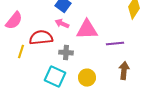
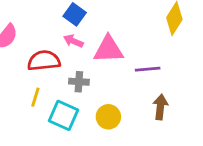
yellow line: (21, 52) -> (35, 97), moved

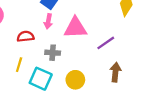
pink arrow: (73, 41) -> (48, 21), turned -104
red semicircle: (44, 61) -> (26, 36), size x0.7
purple line: (148, 69) -> (106, 43), turned -30

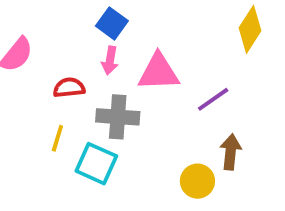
gray cross: (53, 53) -> (118, 117), size x1.5
yellow circle: (75, 80) -> (197, 181), moved

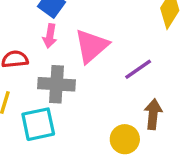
pink triangle: (159, 72) -> (91, 46), turned -39
cyan square: (96, 164) -> (38, 124), turned -36

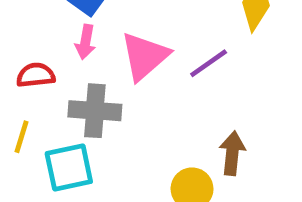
purple line: (138, 69) -> (209, 63), moved

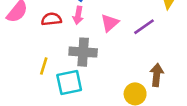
pink triangle: (145, 56) -> (110, 23), size x0.7
red semicircle: (36, 75) -> (51, 19), moved

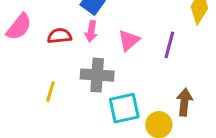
purple line: (144, 27) -> (169, 45), turned -40
cyan square: (69, 82) -> (124, 108), moved

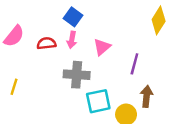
purple line: (169, 45) -> (134, 64), moved
yellow line: (50, 92) -> (14, 87), moved

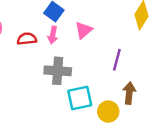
pink triangle: (102, 47) -> (84, 30), moved

